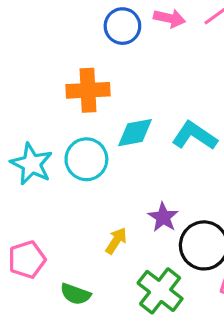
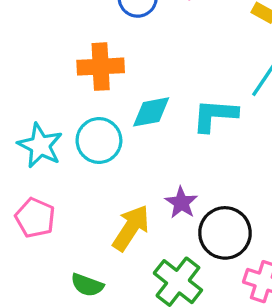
cyan L-shape: (195, 136) -> (215, 115), turned -30
yellow arrow: (116, 241) -> (131, 228), size x1.6
pink pentagon: (27, 260) -> (35, 218), moved, turned -30

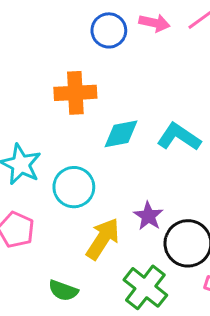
cyan L-shape: (215, 115) -> (179, 137), turned 30
cyan circle: (99, 140) -> (74, 187), moved

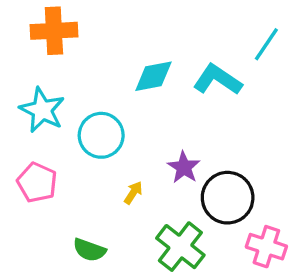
orange cross: (75, 93) -> (54, 31), moved
yellow arrow: (103, 239) -> (133, 193), size x0.5

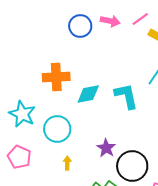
orange cross: (54, 31) -> (56, 77), moved
cyan L-shape: (217, 80) -> (126, 96), turned 44
yellow arrow: (133, 193) -> (67, 163), moved, turned -32

